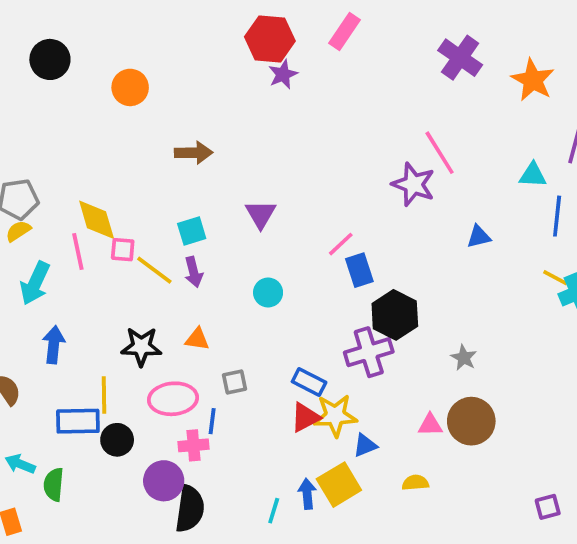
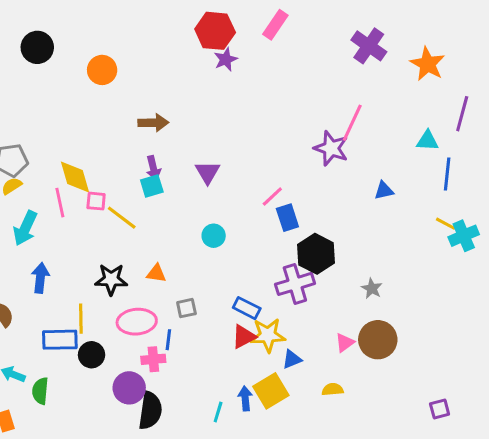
pink line: (440, 153) -> (352, 123), turned 57
purple arrow: (194, 272) -> (153, 168), moved
pink triangle: (430, 425) -> (345, 343), turned -35

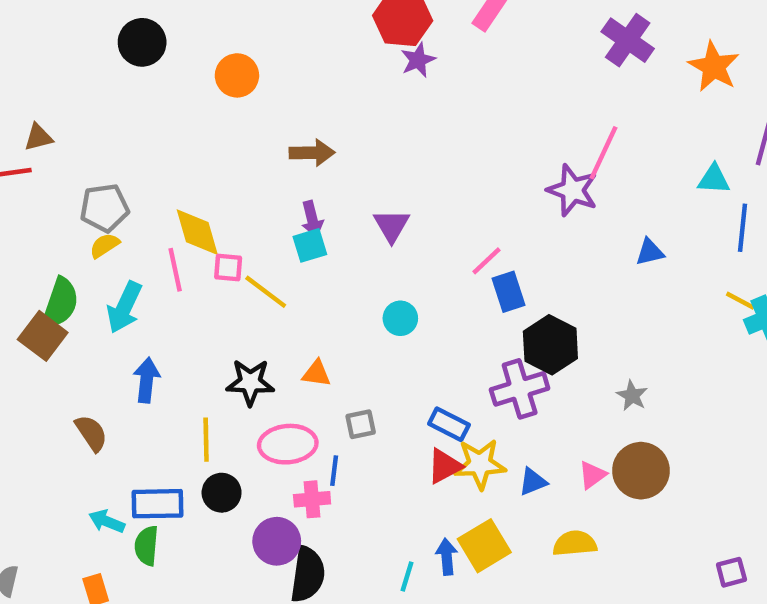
blue rectangle: (60, 340) -> (158, 504), moved
blue triangle: (292, 359) -> (533, 482), moved
yellow semicircle: (333, 389) -> (575, 543), size x1.4

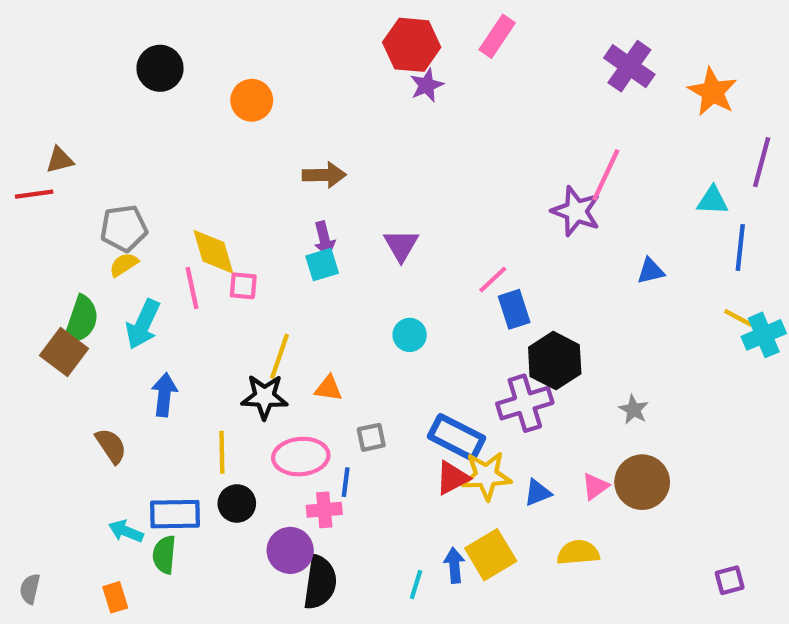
yellow line: (266, 292) -> (279, 356), moved, turned 72
blue rectangle: (449, 424) -> (457, 437), size x1.4

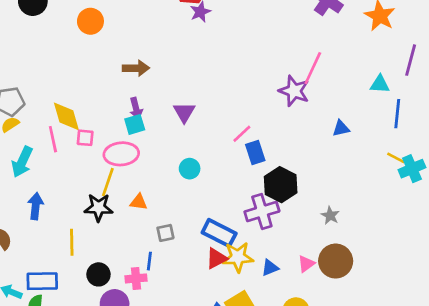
pink ellipse: (301, 457) -> (121, 154), moved
black circle: (237, 503) -> (98, 274), moved

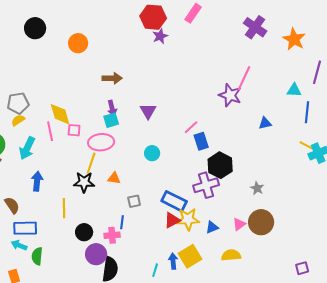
blue rectangle: (42, 281) -> (25, 228), moved

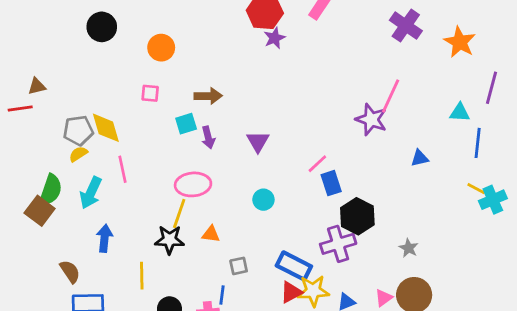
yellow diamond: (60, 114) -> (106, 128), moved
cyan square: (111, 120) -> (186, 124), moved
pink square: (74, 130) -> (150, 93), moved

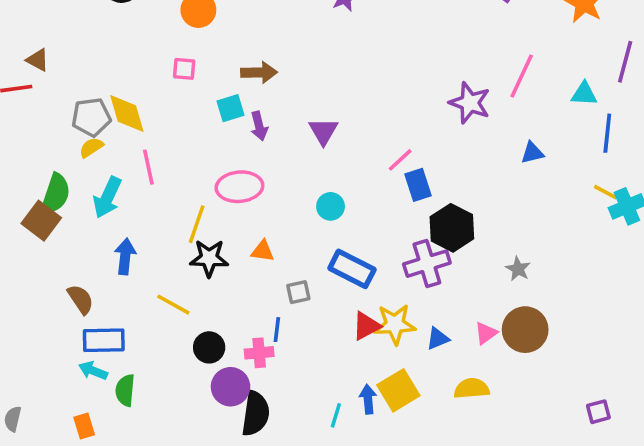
brown triangle: (37, 86) -> (38, 60), turned 42
pink line: (391, 96) -> (522, 76), moved
yellow line: (179, 213) -> (197, 224), moved
blue rectangle: (294, 266) -> (352, 269), moved
yellow line: (142, 276) -> (173, 305), turned -60

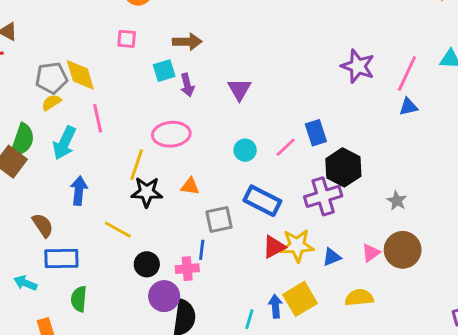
pink line: (522, 76) -> (407, 73), moved
pink line: (400, 160) -> (286, 147), moved
gray square: (298, 292) -> (219, 219), size x1.4
cyan arrow: (93, 371) -> (25, 283), moved

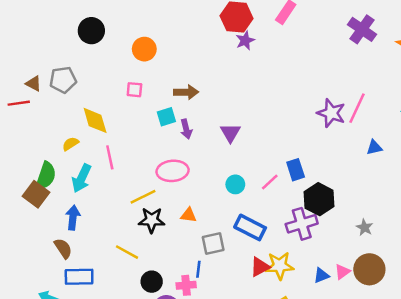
pink line: (407, 73) -> (357, 108), moved
gray pentagon: (51, 78) -> (63, 80), moved
yellow line: (137, 165) -> (143, 197), turned 45
blue arrow: (79, 191) -> (73, 218), moved
blue triangle: (332, 257) -> (321, 275), moved

